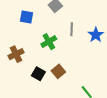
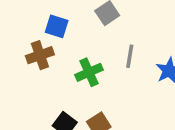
brown cross: (16, 54) -> (40, 55), moved

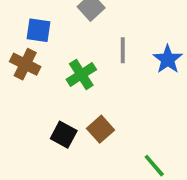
brown cross: (40, 55) -> (25, 64), turned -36

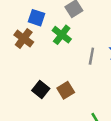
gray line: (123, 50) -> (91, 56), moved
green cross: (81, 74) -> (62, 35), moved, turned -30

